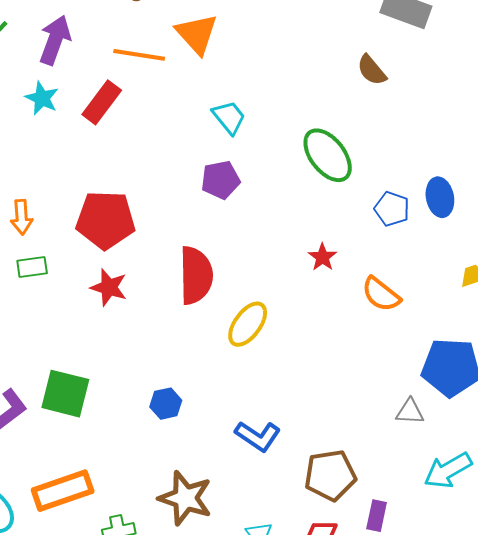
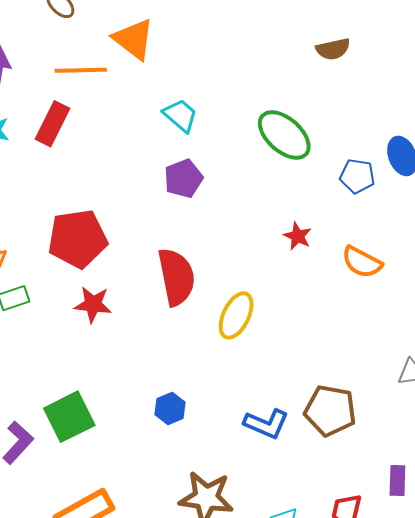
brown semicircle: (372, 70) -> (333, 49), moved, turned -52
green square: (65, 394) -> (69, 417), turned -30
brown pentagon: (330, 475) -> (330, 411), moved, turned 30

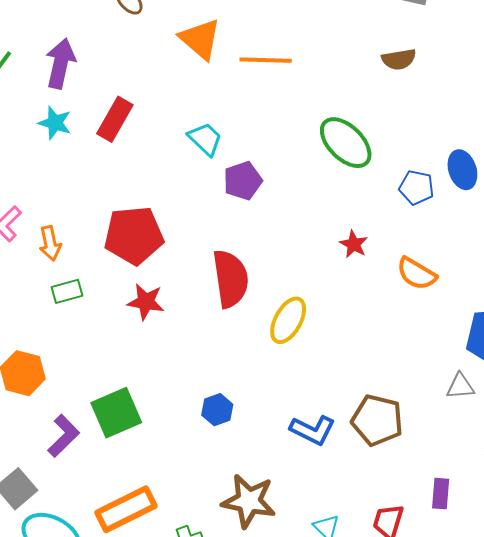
orange line: (81, 70) -> (266, 60), moved
cyan trapezoid: (180, 115) -> (205, 139), moved

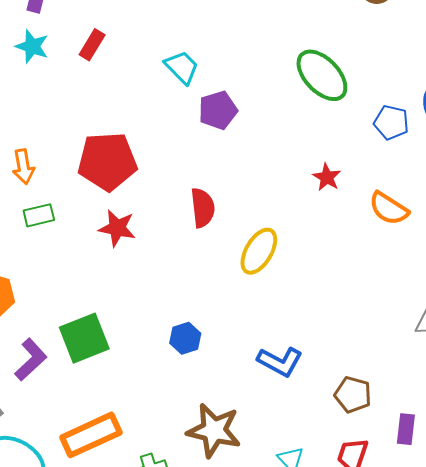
red rectangle: (115, 119) -> (92, 45), size x0.7
red semicircle: (231, 279) -> (203, 208), size x0.7
brown pentagon: (377, 420) -> (353, 395), moved, size x0.7

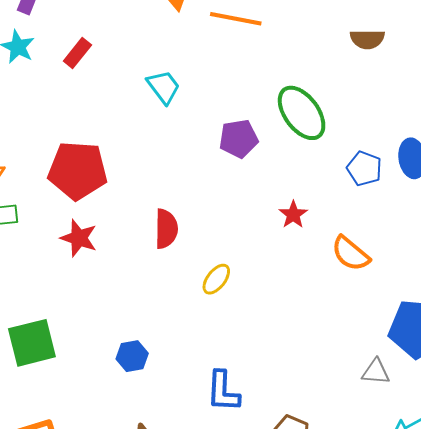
purple pentagon: (218, 110) -> (239, 139), moved
yellow ellipse: (259, 251) -> (216, 279), size x0.7
blue L-shape: (280, 362) -> (223, 391), turned 57

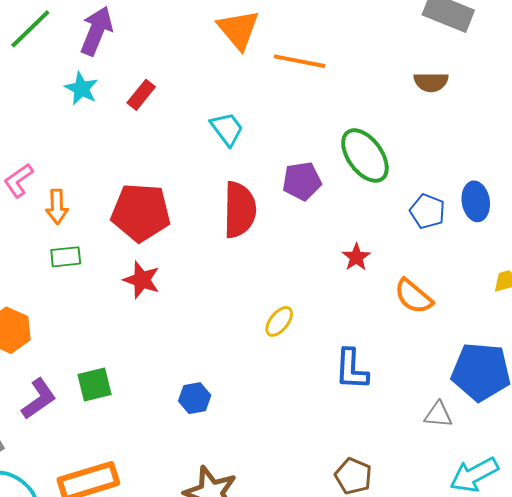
red semicircle: (166, 229) -> (240, 210), moved, size x1.4
green square: (32, 343) -> (95, 385), size x0.7
blue L-shape: (223, 391) -> (352, 369), moved

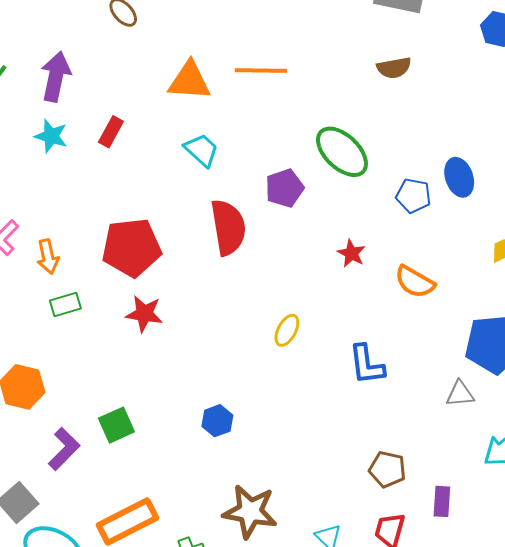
orange triangle: (238, 30) -> (189, 81), moved, turned -36

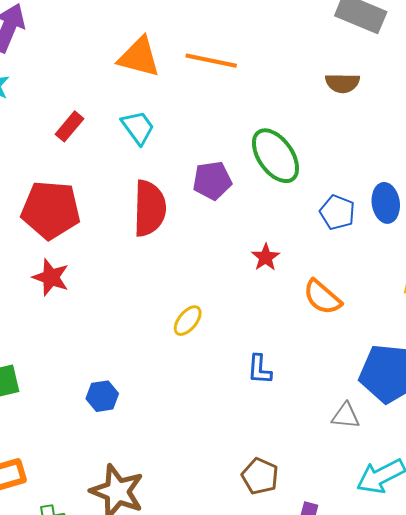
red rectangle: (111, 132) -> (70, 126), moved
blue L-shape: (367, 365) -> (259, 369), size x0.7

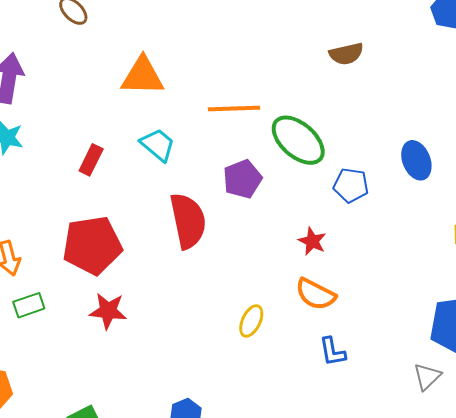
orange line: (211, 61) -> (234, 109), moved
blue pentagon: (337, 212) -> (351, 185), moved
orange semicircle: (322, 297) -> (316, 294), moved
gray triangle: (346, 416) -> (427, 377), turned -36

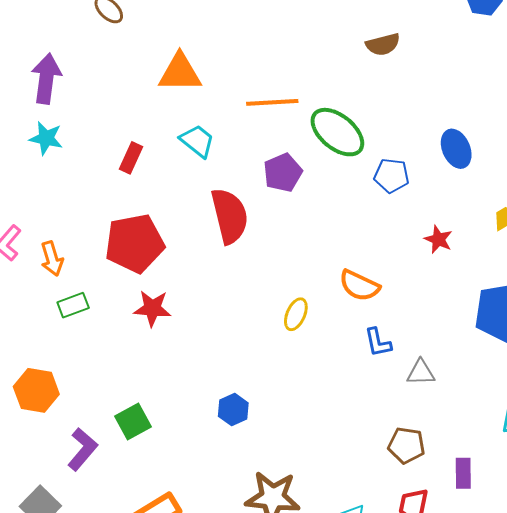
red star: (312, 241) -> (438, 239), moved
gray triangle: (427, 377) -> (421, 372), moved, turned 44

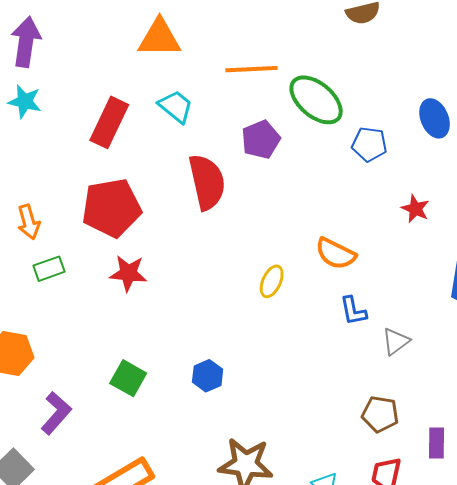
red rectangle: (131, 158) -> (109, 122), size x1.6
gray triangle: (421, 372) -> (396, 341), turned -36
green square: (133, 422) -> (128, 378), moved, turned -33

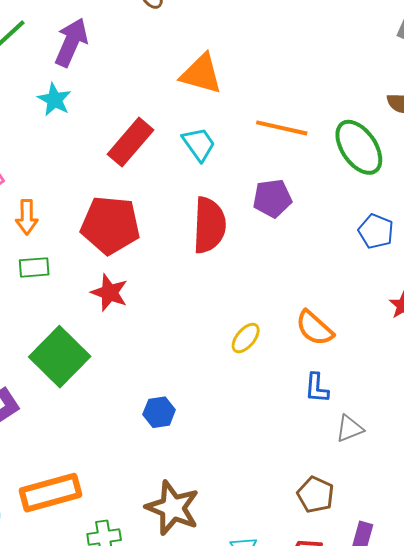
green ellipse: (316, 100) -> (359, 147), moved
green square: (128, 378) -> (60, 357), moved, size x1.6

